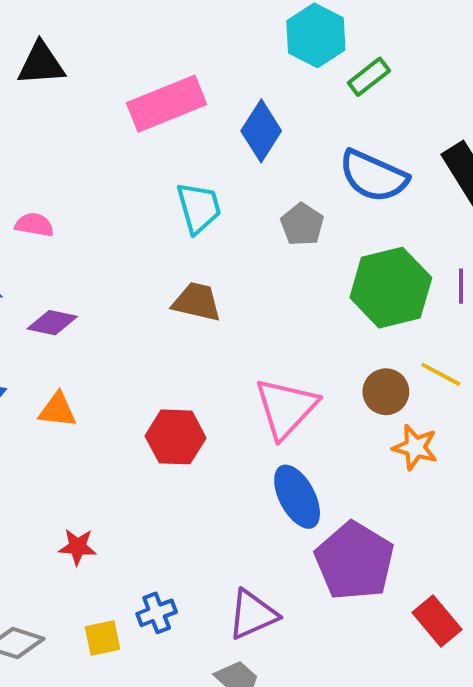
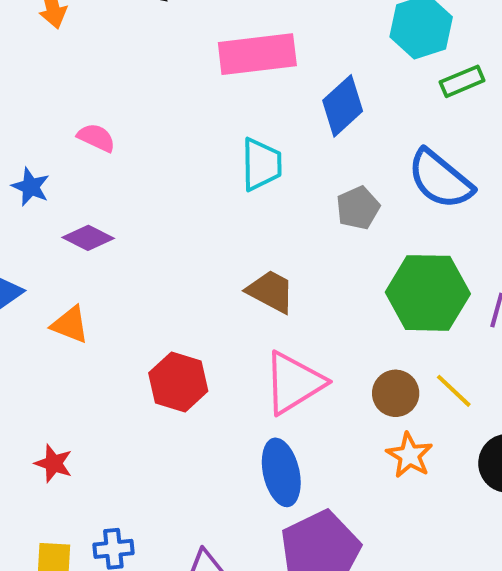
brown trapezoid: (197, 302) -> (271, 291), moved

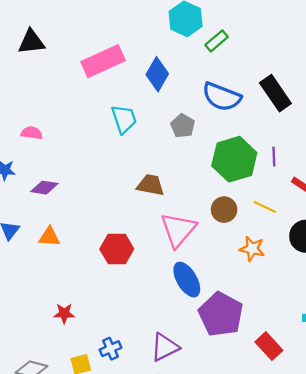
brown circle: (396, 393) -> (224, 210), moved

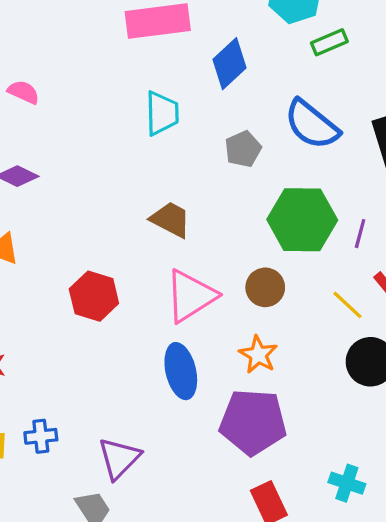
yellow line: (265, 207) -> (348, 305), moved
orange star: (252, 249) -> (258, 355), moved
purple pentagon: (221, 314) -> (253, 422), moved, turned 30
purple triangle: (165, 347) -> (119, 458), turned -36

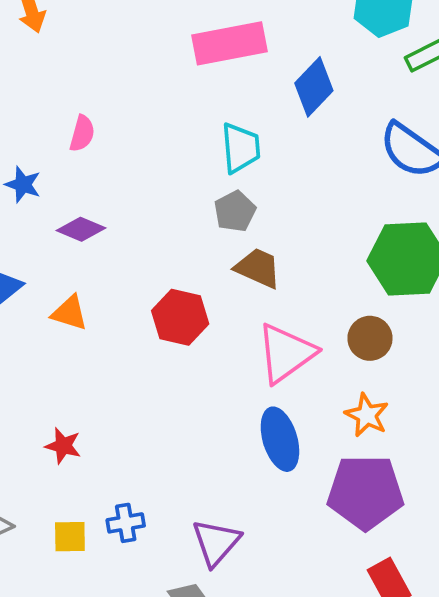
pink semicircle: (24, 92) -> (82, 133), turned 84
gray pentagon: (243, 149) -> (235, 211), moved
red hexagon: (94, 296) -> (180, 317), moved

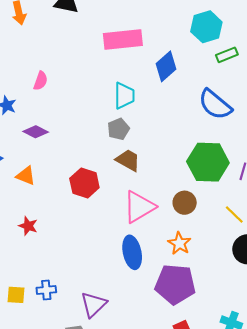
red star: (63, 446) -> (28, 226), moved

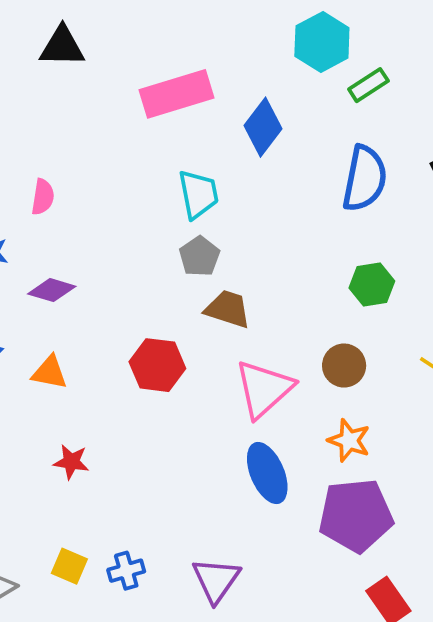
blue semicircle: (215, 104) -> (365, 178), turned -108
green hexagon: (208, 162) -> (372, 284), size x0.6
yellow square: (16, 295) -> (69, 566), moved, turned 30

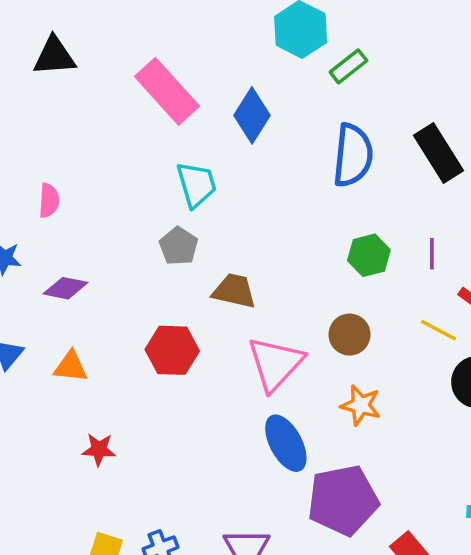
pink rectangle: (176, 94) -> (167, 91), turned 70
gray pentagon: (199, 256) -> (179, 246), moved
purple pentagon: (356, 515) -> (343, 500), moved

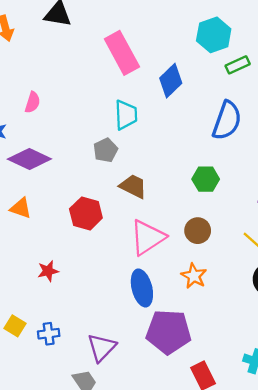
green hexagon: (369, 255) -> (206, 179), moved
purple diamond: (66, 288) -> (29, 159), size x1.5
red star: (99, 449) -> (48, 271), moved, turned -30

